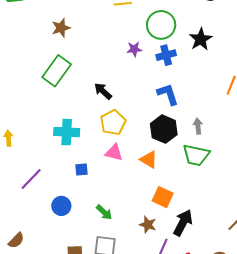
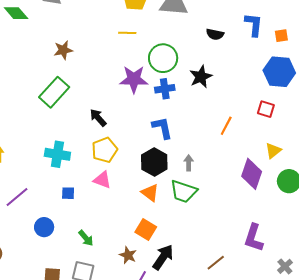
purple star: (134, 49) -> (134, 79), size x1.8
orange triangle: (149, 160) -> (150, 193), moved

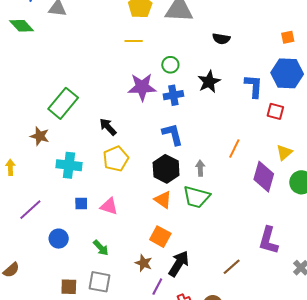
blue L-shape: (254, 25) -> (254, 86), moved
brown star: (63, 50) -> (40, 136), moved, turned 30
green circle: (163, 58) -> (170, 65), size x0.6
orange line: (226, 126) -> (234, 149), moved
pink triangle: (102, 180) -> (109, 206), moved

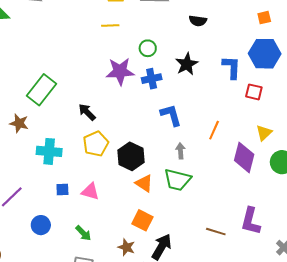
blue L-shape: (173, 134) -> (171, 115), moved
black hexagon: (166, 169) -> (131, 156), moved
brown line: (232, 267) -> (216, 232), moved, turned 60

